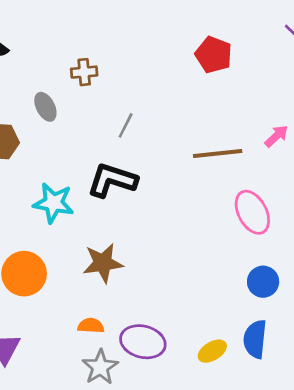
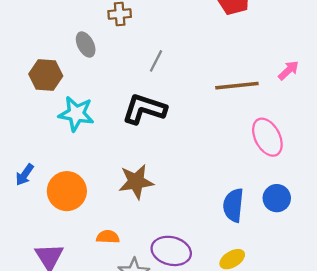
cyan star: (53, 203) -> (76, 114), moved
orange semicircle: (91, 326) -> (108, 237), moved
blue semicircle: (255, 339) -> (233, 205), moved

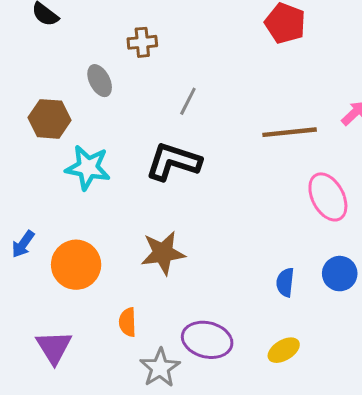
blue semicircle: (233, 205) -> (285, 282), size x0.7
orange semicircle: (108, 237) -> (128, 322), turned -95

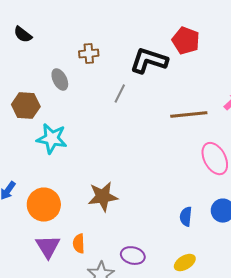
black L-shape: (173, 162) -> (149, 61), moved
purple ellipse: (207, 340) -> (133, 256), size x0.7
purple triangle: (54, 347) -> (48, 247), moved

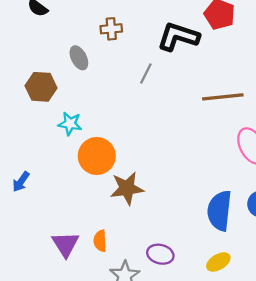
cyan star: (52, 139) -> (70, 124), size x0.7
orange circle: (44, 205) -> (97, 156), moved
blue semicircle: (186, 217) -> (219, 211), size x1.8

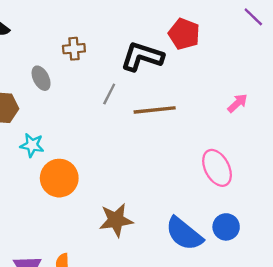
brown line: (223, 97) -> (155, 110), moved
brown star: (127, 188) -> (116, 220), moved
blue semicircle: (219, 211) -> (184, 234), turned -57

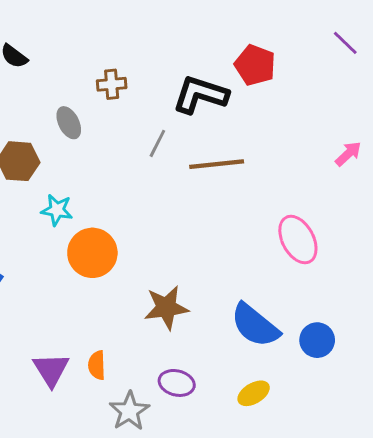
pink arrow: (237, 103) -> (348, 154), moved
blue circle: (226, 227) -> (317, 340), moved

